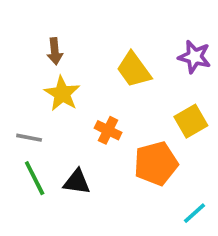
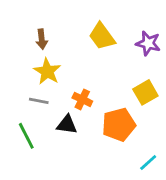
yellow trapezoid: (134, 70) -> (102, 36), moved
gray line: (29, 138) -> (39, 101), moved
black triangle: (77, 182) -> (67, 125), moved

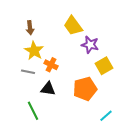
purple star: (148, 43) -> (90, 45), moved
orange cross: (82, 99) -> (51, 65), moved
green line: (26, 136) -> (33, 111), moved

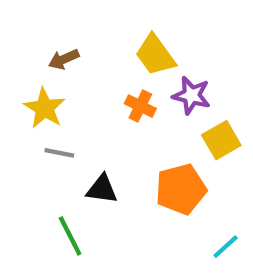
brown arrow: (30, 28) -> (64, 59), turned 72
yellow star: (34, 51) -> (45, 108), moved
orange cross: (51, 65) -> (140, 106), moved

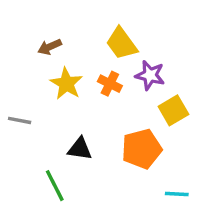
yellow star: (45, 108) -> (66, 84), moved
gray line: (59, 153) -> (20, 120), moved
cyan line: (226, 247) -> (177, 194), turned 45

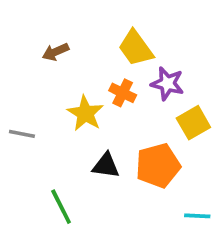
yellow star: (66, 84) -> (85, 113), moved
black triangle: (80, 149) -> (106, 166), moved

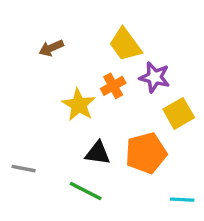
orange cross: (123, 93) -> (113, 86), turned 35
gray line: (22, 134) -> (24, 169), moved
green line: (61, 207) -> (86, 191), moved, turned -36

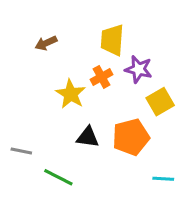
yellow trapezoid: (125, 45) -> (112, 40), turned 40
green line: (86, 191) -> (58, 177), moved

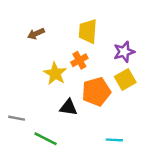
purple star: (139, 69) -> (124, 52), moved, turned -30
orange pentagon: (131, 137) -> (96, 92), moved
cyan line: (163, 179) -> (114, 140), moved

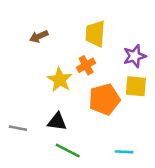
yellow square: (125, 80) -> (136, 86), turned 35
black triangle: (68, 107) -> (57, 122), moved
green line: (46, 139) -> (68, 150), moved

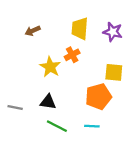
purple star: (135, 56) -> (113, 32), moved, turned 30
orange pentagon: (104, 99) -> (98, 97), moved
cyan line: (124, 152) -> (92, 126), moved

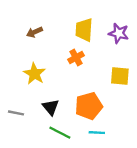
yellow star: (50, 67) -> (34, 74), moved
orange pentagon: (98, 97) -> (89, 106), moved
black triangle: (48, 102) -> (51, 107), turned 42

